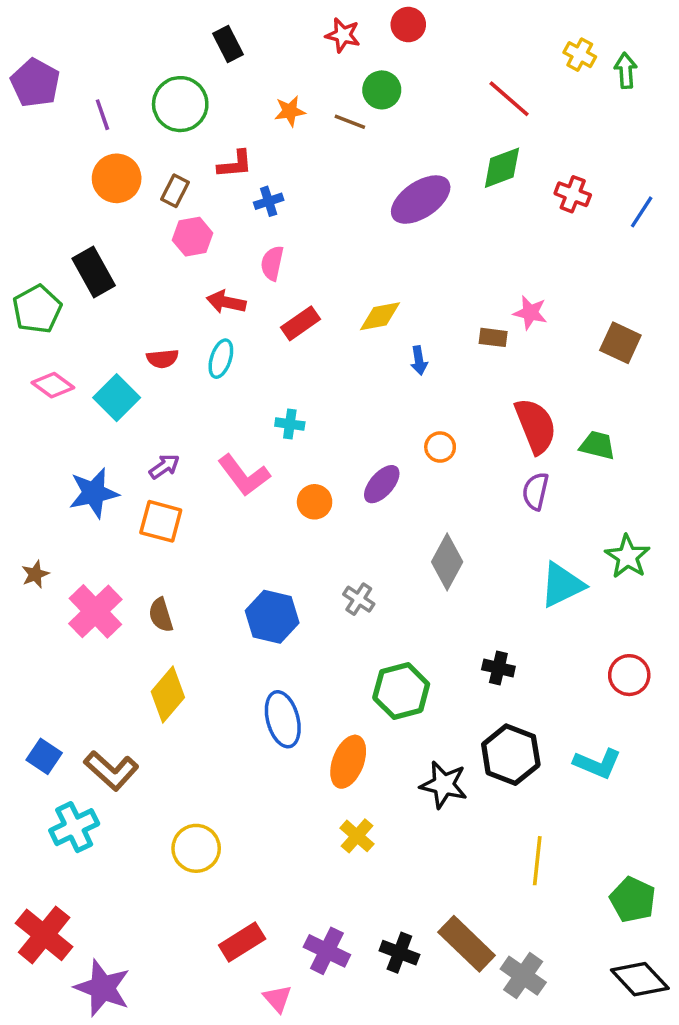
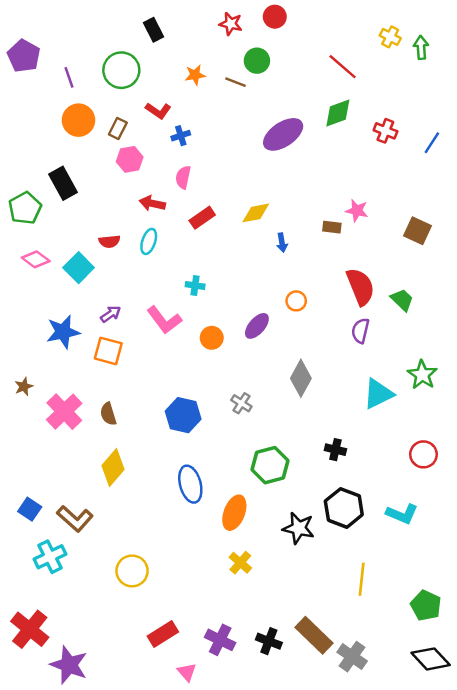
red L-shape: (235, 164) -> (158, 111), turned 40
green trapezoid: (597, 445) -> (402, 300), turned 30

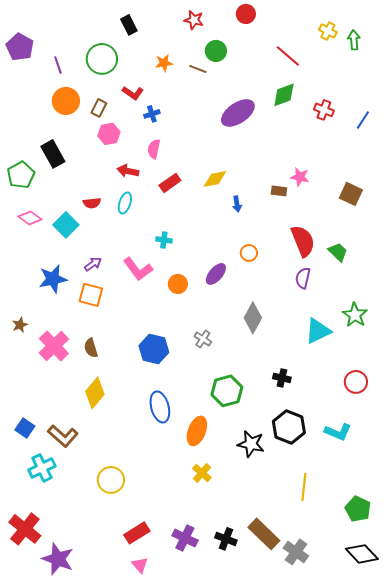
red circle: (275, 17) -> (246, 14), moved
pink triangle: (187, 672) -> (140, 565), moved

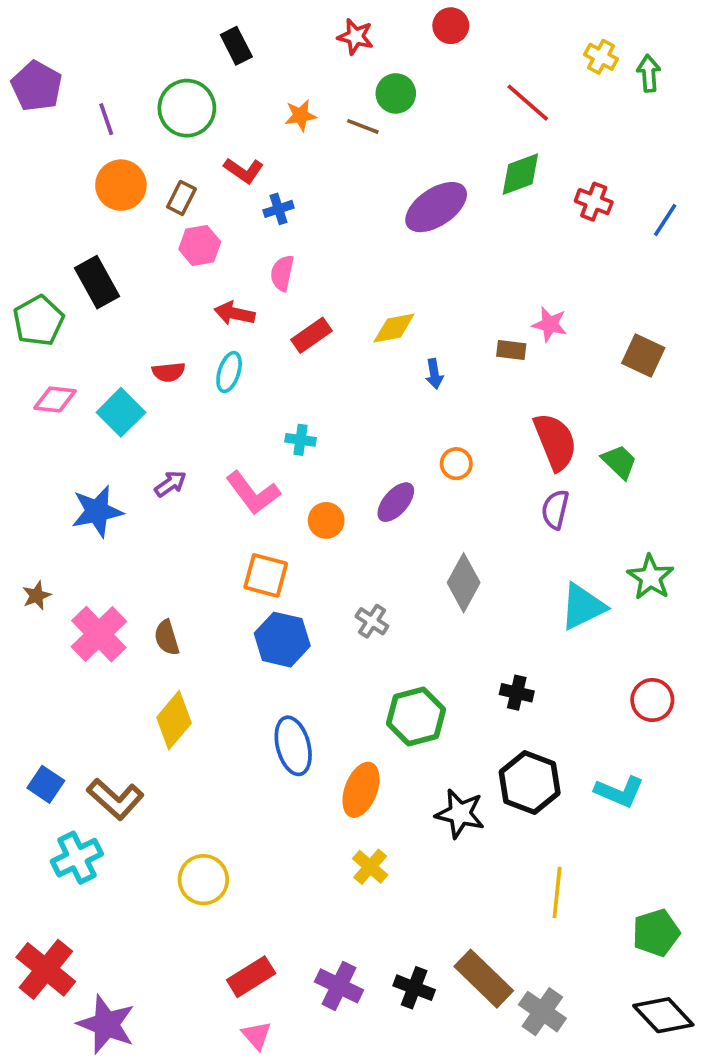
pink diamond: (30, 218) -> (55, 399), turned -30
orange square: (91, 295) -> (266, 575), moved
green pentagon: (358, 509) -> (656, 933), turned 30

